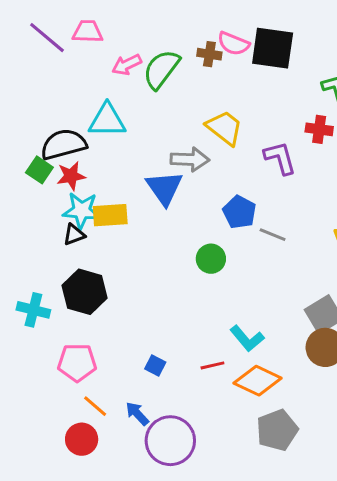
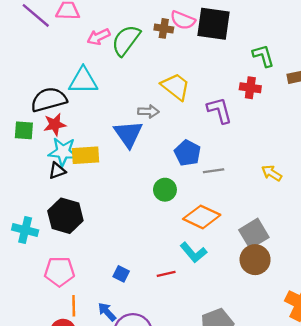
gray arrow: (190, 159) -> (148, 111), size x0.7
green square: (39, 170) -> (24, 130), moved, turned -30
gray line: (273, 235) -> (214, 171), turned -30
orange diamond: (258, 381) -> (202, 217), moved
orange line: (95, 406) -> (74, 306), turned 48

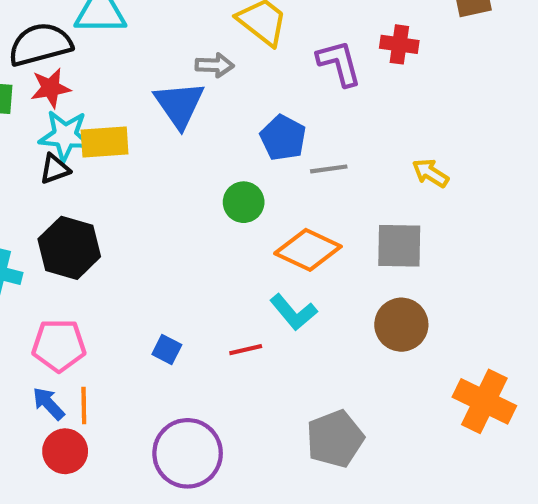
red cross: (250, 88) -> (399, 44), moved
gray square: (254, 234) -> (399, 246), moved, turned 32
blue arrow: (107, 312) -> (48, 404), moved

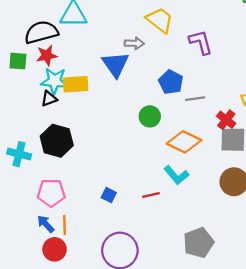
red cross: (399, 44) -> (226, 120), moved, turned 30

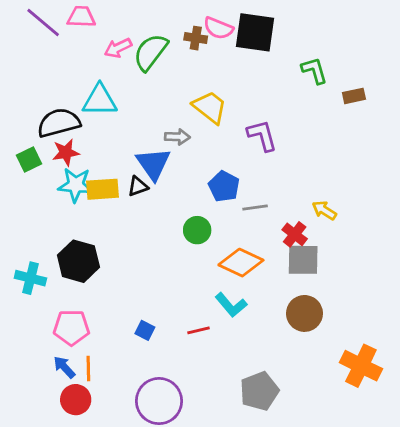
green square: (18, 61) -> (29, 159), turned -30
black triangle: (49, 99) -> (138, 186), moved

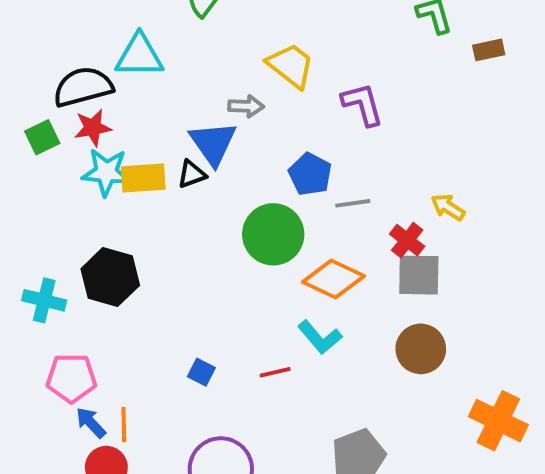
green circle: (197, 230) -> (273, 234), size x1.6
pink pentagon: (71, 328) -> (71, 378), moved

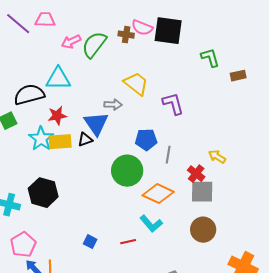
red star: (93, 128) -> (57, 116), moved
cyan star: (106, 172) -> (41, 139), turned 30
blue pentagon: (310, 174) -> (146, 140), turned -30
gray line: (353, 203) -> (168, 155), turned -72
pink pentagon: (71, 378) -> (23, 245), turned -30

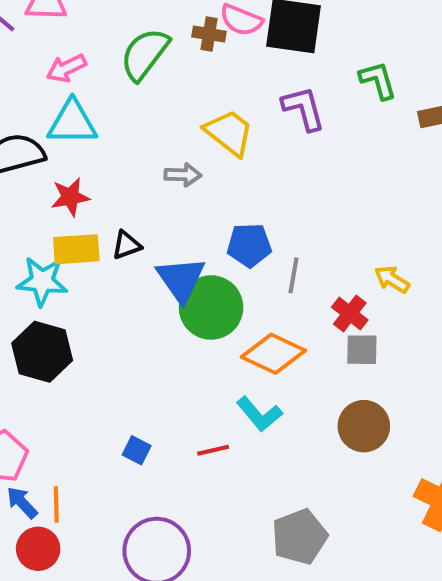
pink arrow: (71, 42) -> (66, 68), moved
purple L-shape: (173, 104) -> (304, 108), moved
blue triangle: (96, 124) -> (181, 279), moved
cyan star: (41, 139) -> (42, 281), moved, turned -30
gray square: (202, 192) -> (362, 350), size x0.7

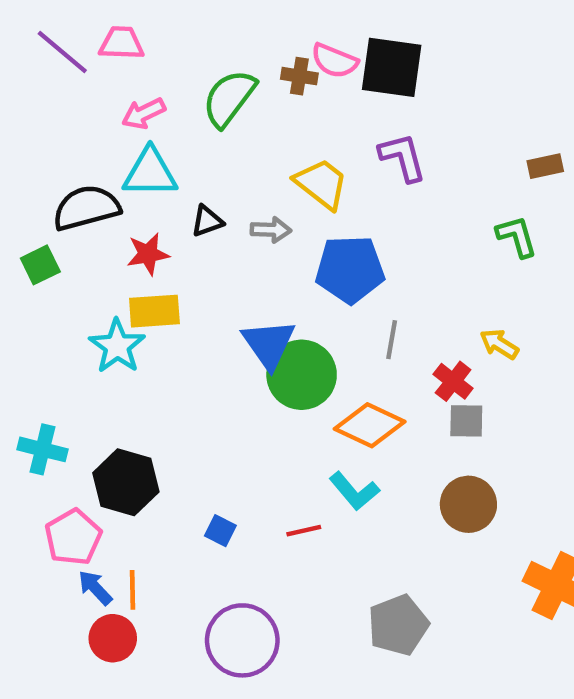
green L-shape: (378, 80) -> (517, 236), moved
black triangle: (127, 245) -> (207, 221), moved
blue pentagon: (249, 245) -> (350, 269), moved, size x1.4
cyan star: (42, 281) -> (117, 346), turned 30
black hexagon: (42, 352) -> (126, 482), moved

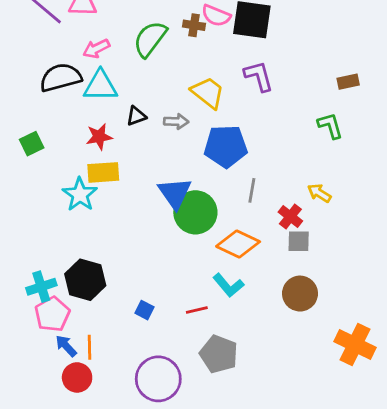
black semicircle: (86, 208) -> (61, 77), moved
cyan cross: (42, 449) -> (41, 287), moved, turned -32
gray pentagon: (398, 625) -> (219, 354), moved, turned -30

